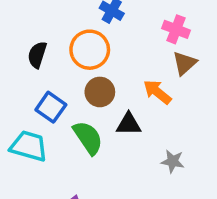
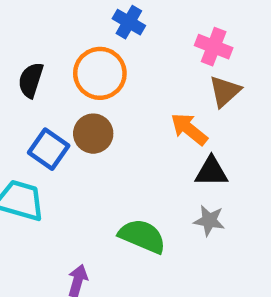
brown circle: (100, 92) -> (93, 134), moved
black triangle: (129, 124) -> (211, 171), moved
green semicircle: (88, 138) -> (142, 236), moved, turned -33

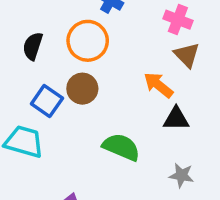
brown triangle: (225, 91) -> (187, 55), turned -32
gray star: (209, 221) -> (181, 175), moved
green semicircle: (142, 236) -> (121, 147), moved

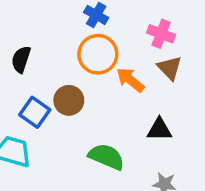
orange circle: (88, 41) -> (98, 54), moved
orange arrow: (158, 85) -> (130, 80), moved

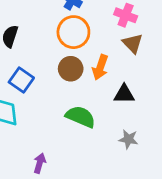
orange arrow: (130, 80) -> (100, 67), moved, turned -110
brown circle: (69, 100) -> (71, 69), moved

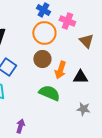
pink cross: (126, 15) -> (67, 21), moved
orange arrow: (100, 67) -> (60, 70), moved

